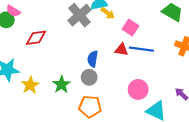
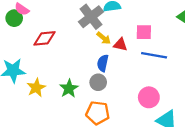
yellow arrow: (108, 13) -> (104, 38), moved
pink square: (131, 27) -> (144, 32), turned -35
red triangle: (121, 50) -> (120, 45), moved

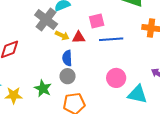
yellow star: (36, 88) -> (14, 95), turned -30

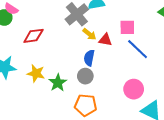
blue line: (111, 39) -> (138, 49), turned 35
yellow star: (14, 95) -> (36, 73), moved

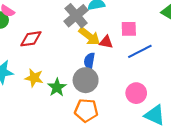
yellow arrow: (89, 34) -> (89, 36), size x1.5
blue line: (138, 49) -> (140, 51), turned -70
gray circle: (85, 76) -> (86, 80), size x1.5

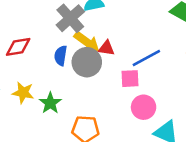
pink square: (129, 29) -> (130, 79), moved
blue semicircle: (89, 61) -> (61, 56), moved
gray circle: (86, 80) -> (87, 62), moved

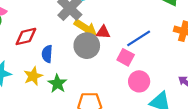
blue semicircle: (61, 56) -> (47, 54), moved
pink square: (130, 79) -> (126, 57), turned 35
yellow star: (23, 93) -> (33, 76), turned -30

